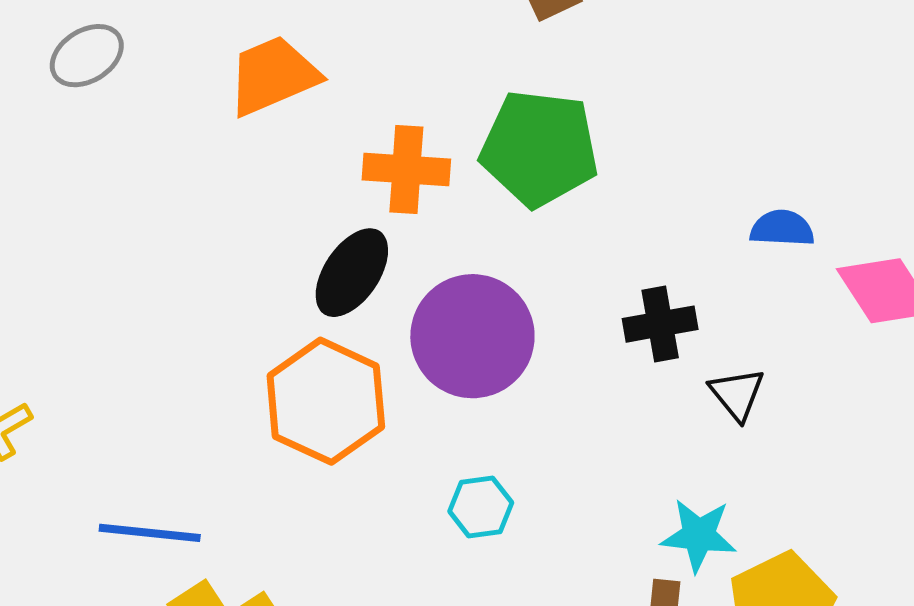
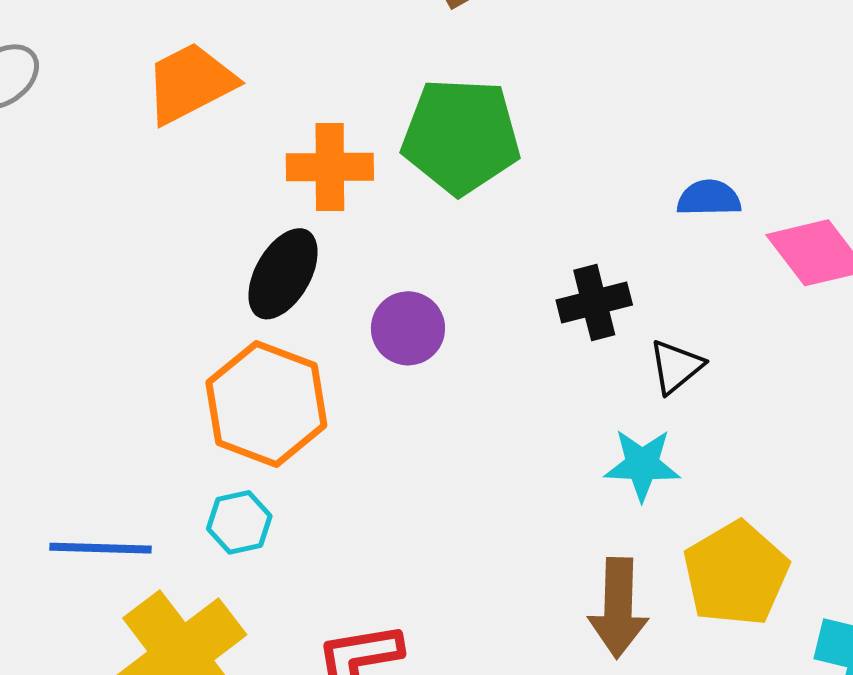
purple circle: (472, 336) -> (408, 328), size x0.6
black triangle: (737, 394) -> (676, 367), turned 34
cyan hexagon: (481, 507) -> (239, 522), moved
cyan star: (699, 535) -> (642, 465), moved

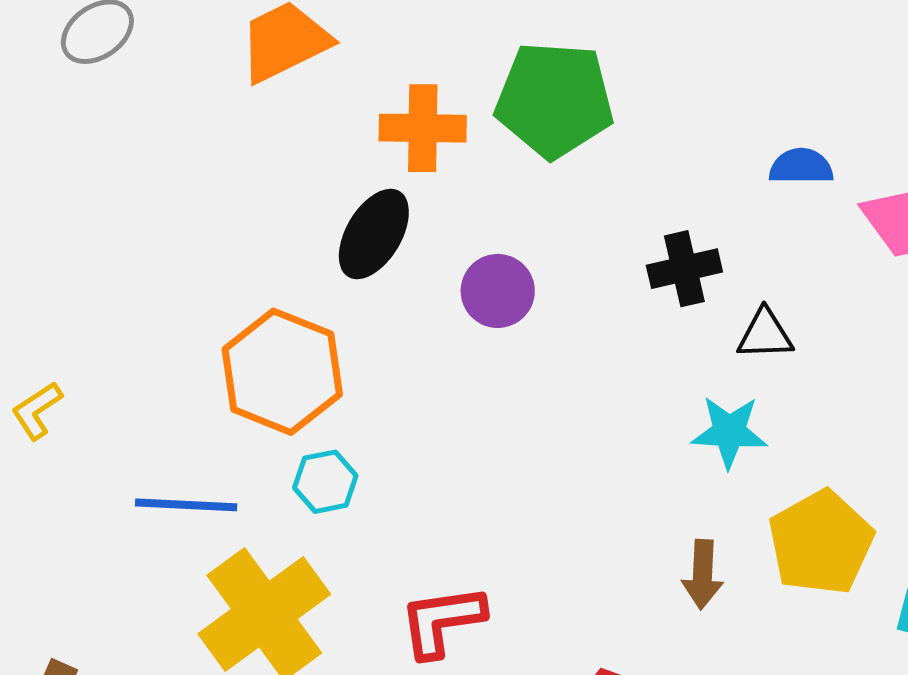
black triangle: (676, 367) -> (765, 334), turned 36
orange hexagon: (266, 404) -> (282, 372), moved
brown arrow: (618, 608) -> (703, 575), size x0.7

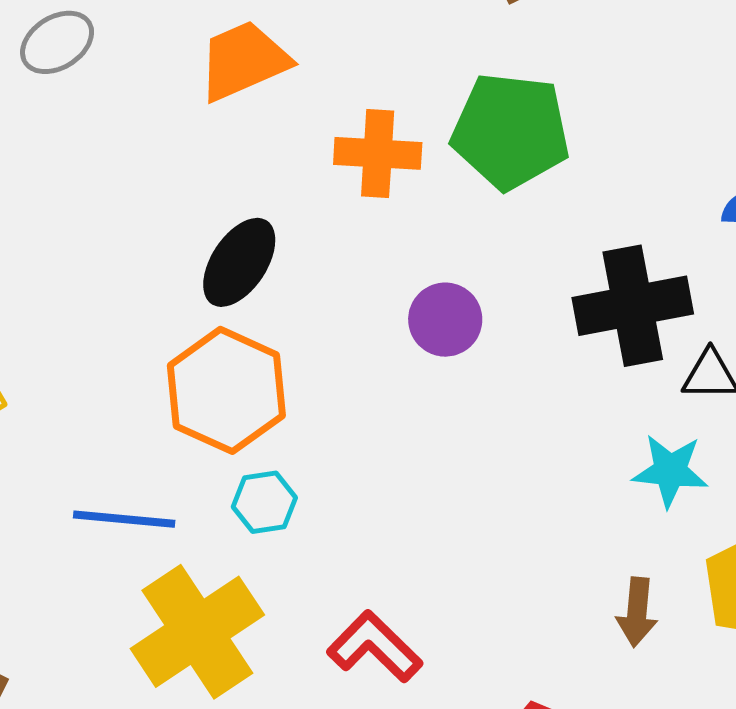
black ellipse: (374, 234) -> (239, 262), moved
black cross: (684, 269) -> (633, 306), size x1.6
red L-shape: (442, 621) -> (375, 647), turned 50

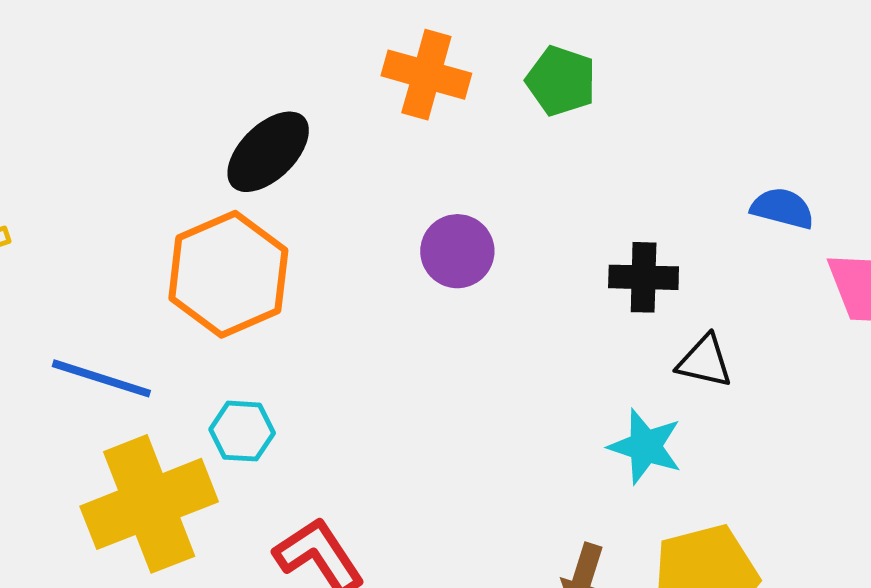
green pentagon: (511, 131) -> (561, 81), size x0.6
black cross: (633, 306) -> (644, 277), size x0.6
cyan hexagon: (264, 502) -> (242, 431), moved

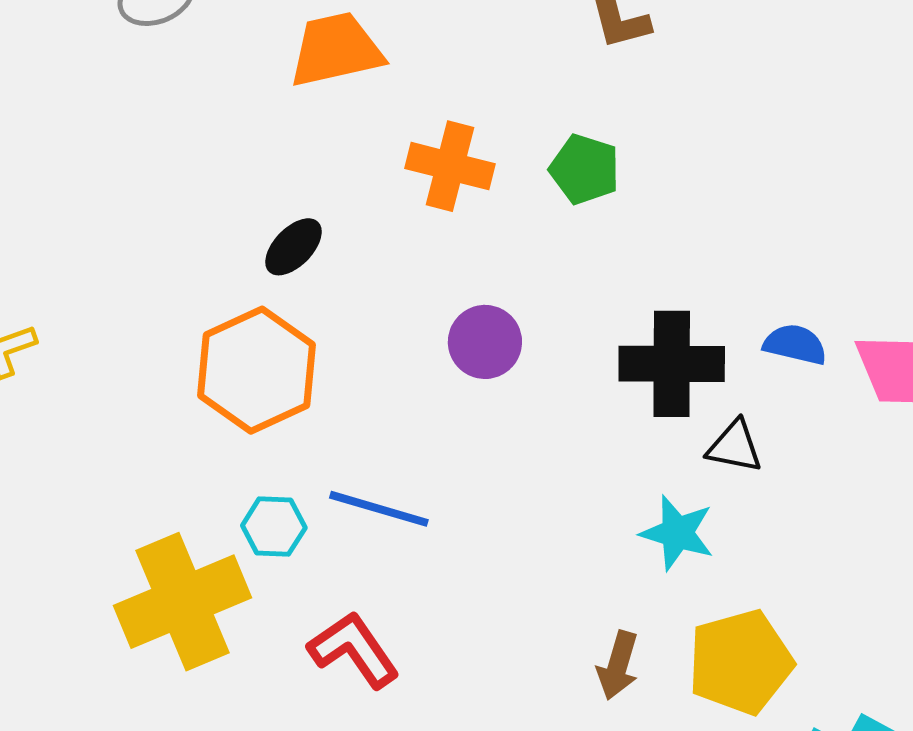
black ellipse: (268, 152) -> (293, 247), size x0.7
blue semicircle: (782, 208) -> (795, 344), moved
black cross: (644, 277) -> (672, 364), size x1.5
blue line: (101, 378) -> (379, 509), moved

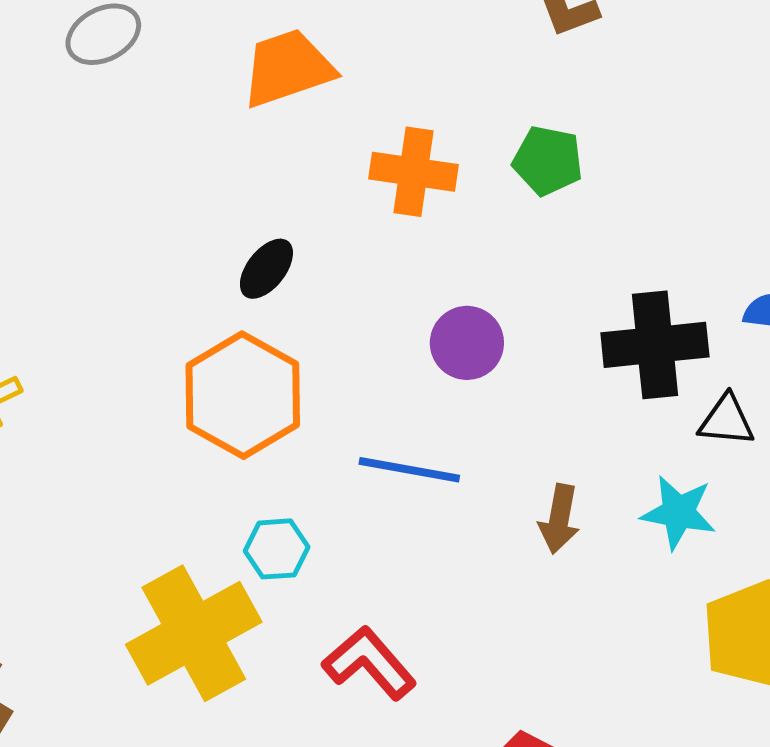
blue line: (379, 509) -> (409, 470), moved
brown arrow: (618, 665) -> (559, 519), moved

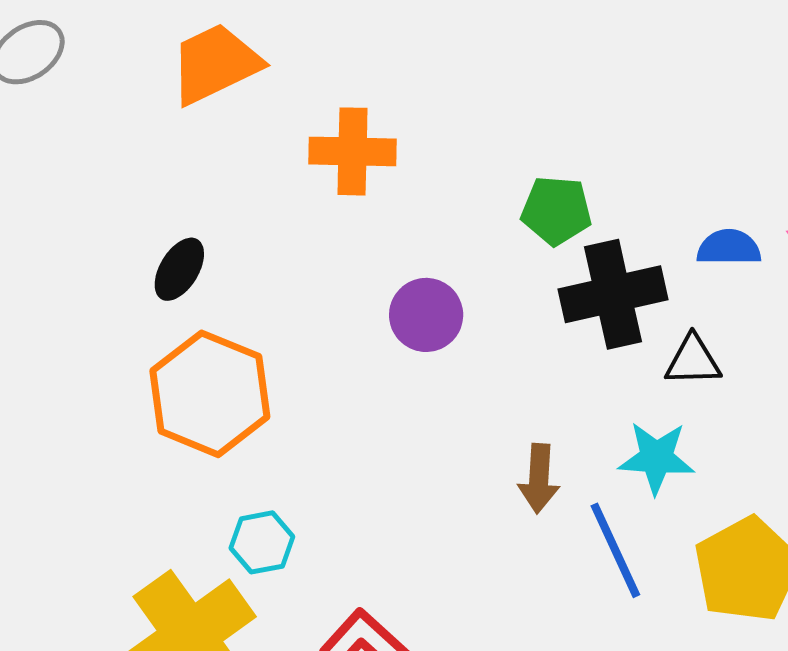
green pentagon: (548, 161) -> (556, 210), moved
black ellipse: (266, 269) -> (179, 269), moved
blue line: (409, 470) -> (615, 550), moved, turned 62

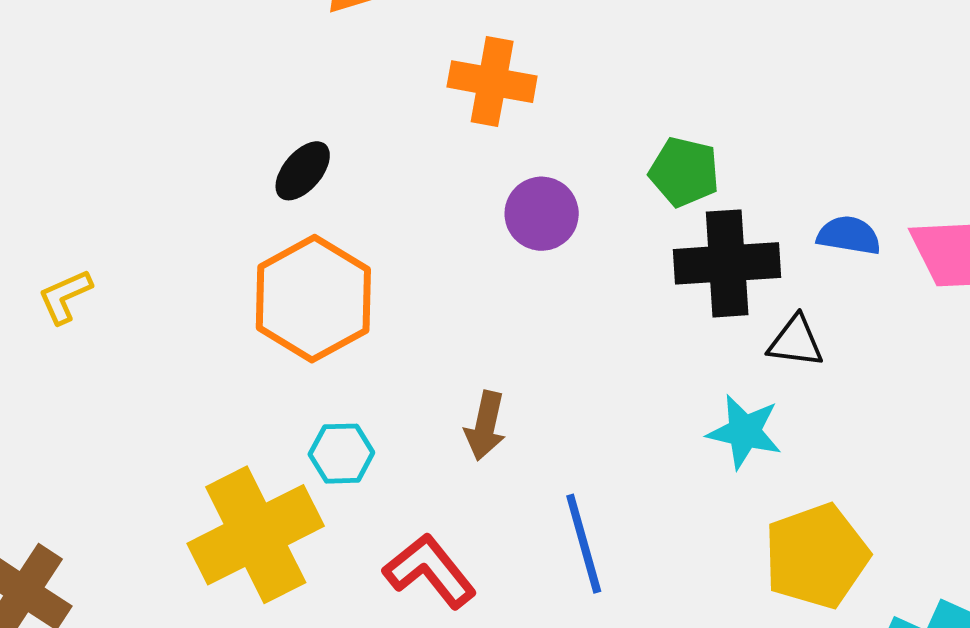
purple circle: (426, 315) -> (542, 214), moved
brown arrow: (539, 479) -> (485, 426), moved
blue line: (615, 550) -> (584, 544), moved

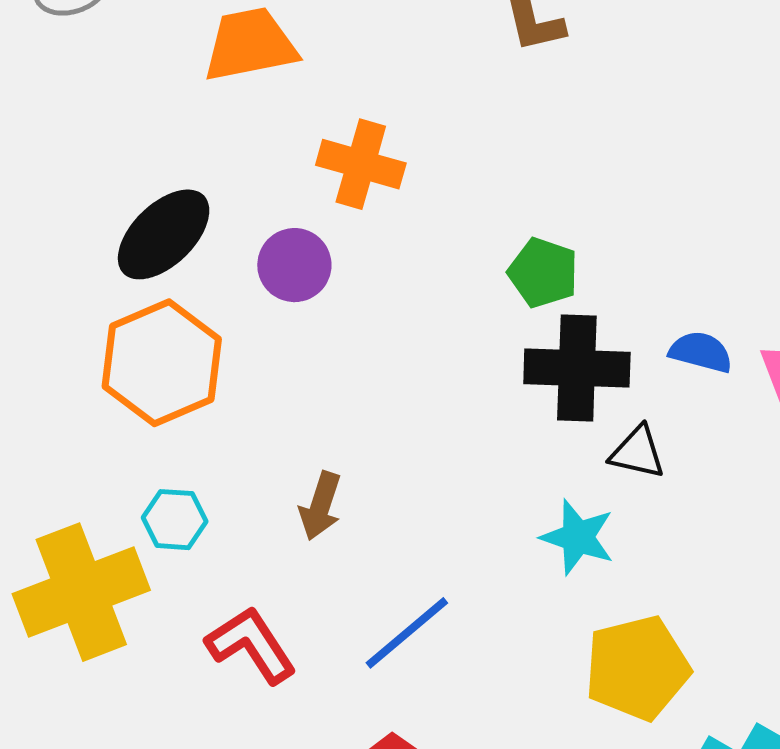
black ellipse: (303, 171) -> (164, 234), size x1.6
purple circle: (542, 214) -> (294, 265), moved
blue line: (584, 544) -> (407, 633), turned 60

